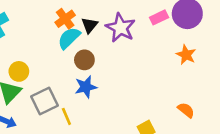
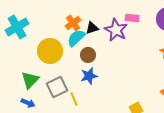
pink rectangle: (159, 17) -> (132, 18), moved, turned 32
black triangle: (90, 25) -> (92, 28), turned 32
yellow circle: (19, 71) -> (50, 51), moved, size x1.6

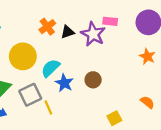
cyan semicircle: (76, 38) -> (50, 68), moved
brown circle: (88, 55) -> (93, 80), moved
blue star: (89, 76) -> (64, 83), turned -30

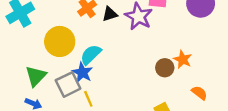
orange star: (147, 56) -> (183, 59), moved
brown circle: (93, 80) -> (165, 68), moved
blue star: (64, 83) -> (82, 73), moved

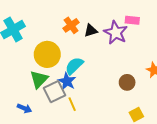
brown circle: (165, 68) -> (127, 82), moved
green triangle: (36, 76) -> (39, 79), moved

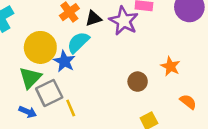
cyan semicircle: (74, 66) -> (78, 42), moved
blue star: (67, 81) -> (64, 61), moved
blue arrow: (24, 108) -> (28, 112), moved

